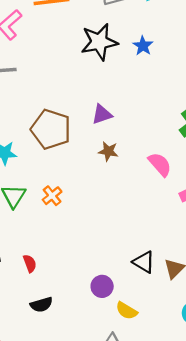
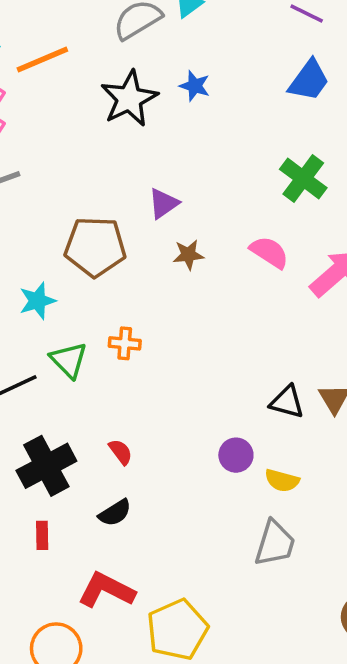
orange cross: (52, 196) -> (125, 343), turned -30
black semicircle: (41, 305) -> (115, 513), moved

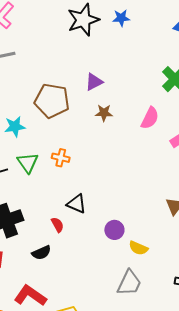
blue star: (195, 86) -> (121, 18), turned -30
pink semicircle: (269, 252) -> (150, 118), turned 75
black triangle: (287, 402) -> (77, 204), moved
red semicircle: (121, 452) -> (57, 225), moved

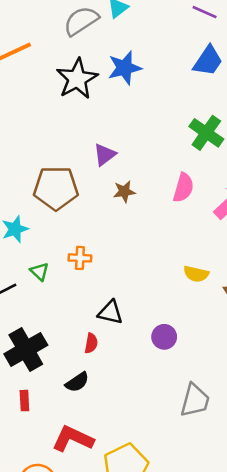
blue star: (121, 18) -> (125, 68), size x1.5
green triangle: (28, 163) -> (39, 272), size x0.7
red semicircle: (57, 225) -> (91, 343), turned 49
yellow semicircle: (138, 248) -> (196, 274), moved

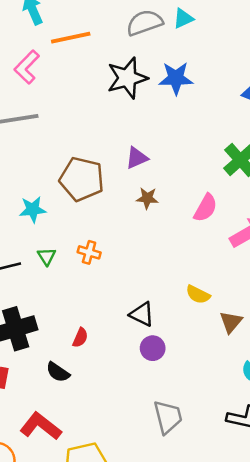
black triangle: (110, 312) -> (142, 314), moved
black semicircle: (77, 382) -> (58, 372), turned 55
gray trapezoid: (195, 400) -> (168, 417), turned -42

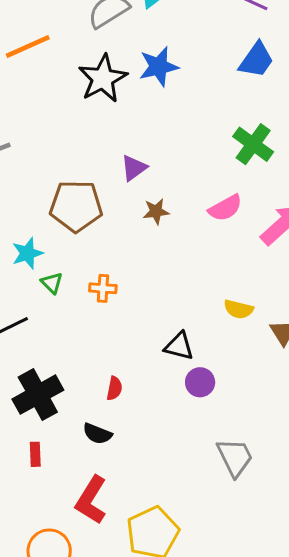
pink semicircle: (206, 208) -> (225, 208), turned 44
green triangle: (47, 256) -> (52, 283), moved
red L-shape: (41, 426) -> (91, 500), turned -84

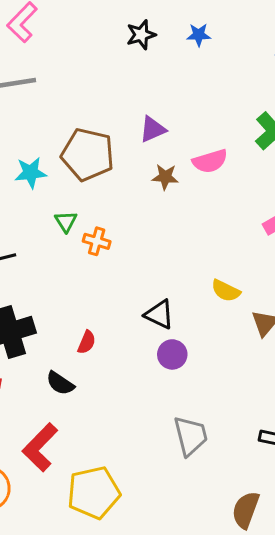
blue star: (159, 67) -> (199, 35), size x0.6
black star: (103, 79) -> (141, 35), size x0.6
pink semicircle: (225, 208) -> (210, 161), moved
cyan star: (27, 253) -> (31, 173), moved
green triangle: (52, 283) -> (66, 221), moved

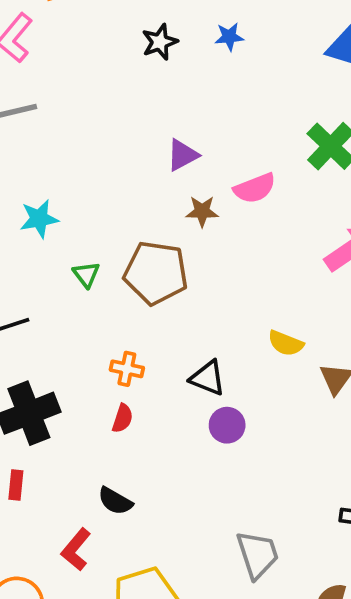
brown pentagon: (88, 154) -> (156, 273), moved
orange cross: (97, 241) -> (127, 369), moved
black semicircle: (60, 383) -> (115, 501), moved
gray trapezoid: (191, 436) -> (257, 555), moved
red L-shape: (40, 447) -> (76, 550), size x0.7

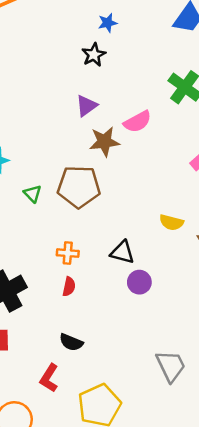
black star: (160, 42) -> (94, 55), moved
brown star: (202, 211) -> (104, 142), size x1.4

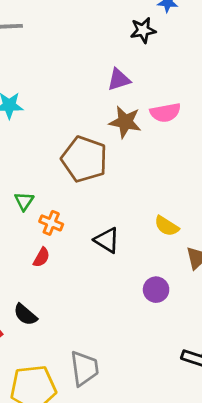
green triangle: (33, 194) -> (24, 201), moved
purple circle: (139, 282) -> (156, 290), moved
gray trapezoid: (171, 366) -> (84, 368), moved

